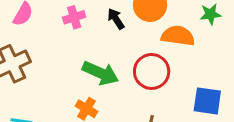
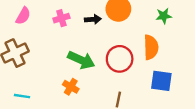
black arrow: (116, 19) -> (93, 19), turned 119
orange semicircle: (178, 36) -> (151, 47), moved, turned 80

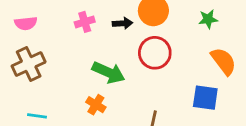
pink semicircle: (23, 16) -> (26, 23), moved, turned 54
orange semicircle: (151, 47) -> (224, 61), moved, turned -35
red circle: (120, 59) -> (155, 53), moved

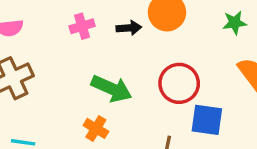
red circle: (155, 53) -> (179, 83), moved
blue square: (205, 98) -> (207, 120), moved

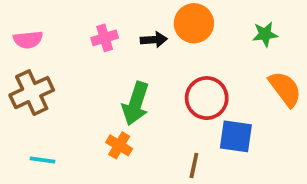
green arrow: (112, 89) -> (136, 104), turned 84

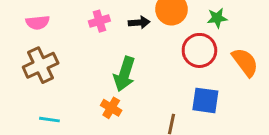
green star: (265, 34) -> (217, 18), moved
red circle: (207, 98) -> (199, 50), moved

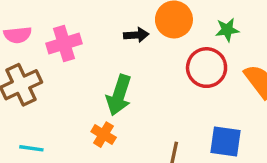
pink cross: (99, 21) -> (64, 44), moved, size x1.4
blue square: (205, 100) -> (225, 141), moved

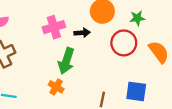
black arrow: (136, 35) -> (82, 33), moved
pink cross: (64, 44) -> (54, 27), moved

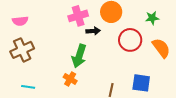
green star: (137, 18) -> (152, 18), moved
pink cross: (54, 27) -> (78, 16), moved

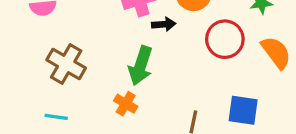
brown cross: (22, 50) -> (66, 64), moved, turned -35

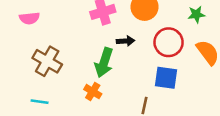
black arrow: (164, 24) -> (126, 41), moved
blue square: (243, 110) -> (166, 78), moved

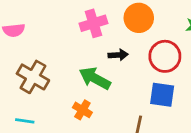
green arrow: (104, 62) -> (95, 78), turned 100

